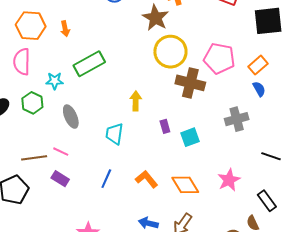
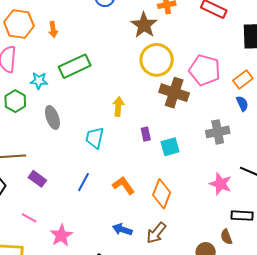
pink line: (61, 152) -> (29, 218), moved
pink star: (229, 180) -> (221, 184), moved, turned -30
orange diamond: (185, 185) -> (162, 194), turned 48
black rectangle: (267, 201) -> (242, 216), turned -55

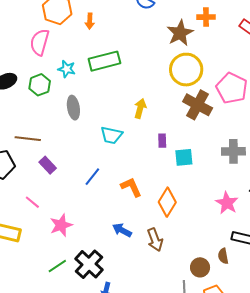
cyan trapezoid: (95, 138) -> (111, 135), turned -100
brown arrow: (156, 233) -> (155, 240), turned -70

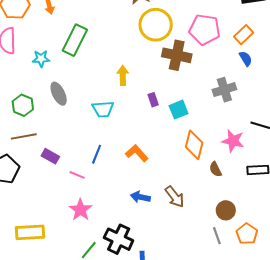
green rectangle: (104, 61) -> (75, 40), turned -32
green hexagon: (40, 85) -> (23, 105), moved
pink line: (32, 202) -> (77, 175), moved
orange diamond: (167, 202) -> (194, 145), moved
brown semicircle: (223, 256) -> (215, 169), moved

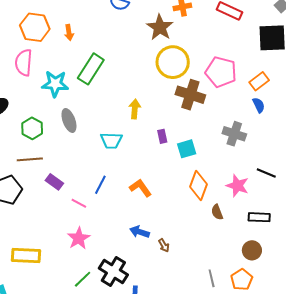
cyan star: (41, 59) -> (55, 84), size x1.5
gray cross: (224, 90) -> (234, 134), turned 30
brown arrow: (175, 197) -> (164, 245), moved, size x0.6
brown circle: (226, 210) -> (252, 250), moved

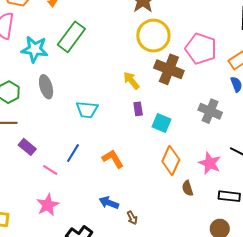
yellow arrow: (135, 109) -> (131, 81), moved, turned -48
cyan square: (187, 149) -> (161, 123), turned 36

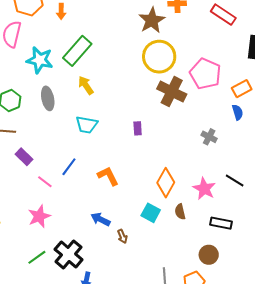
yellow arrow: (131, 81) -> (86, 85), moved
gray cross: (210, 111) -> (209, 137), size x0.7
cyan square: (161, 123) -> (151, 213), moved

